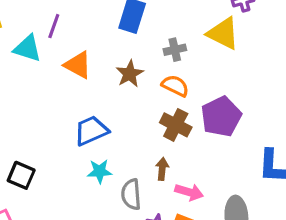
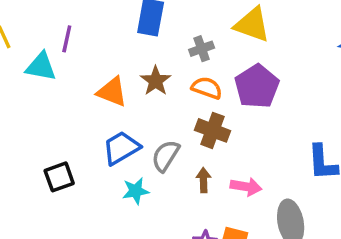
orange triangle: (78, 65) -> (112, 92), moved
purple pentagon: (221, 116) -> (257, 86), moved
black square: (21, 175) -> (59, 177), moved, turned -36
pink arrow: (189, 192) -> (246, 187), moved
gray semicircle: (131, 194) -> (166, 156), moved, turned 44

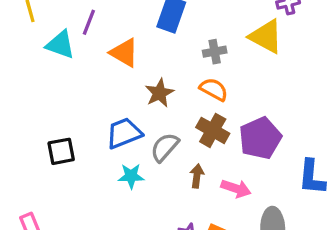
brown star: (156, 81) -> (159, 93), moved
purple pentagon: (257, 86) -> (260, 138), moved
orange triangle: (112, 92) -> (124, 53), moved

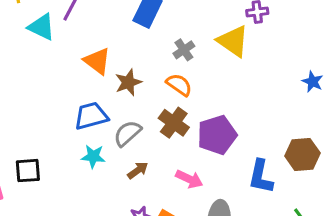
gray cross: (215, 52) -> (184, 50), turned -30
orange triangle: (124, 53) -> (97, 61), moved
black square: (61, 151) -> (28, 171), moved
brown arrow: (197, 176) -> (138, 170), moved, turned 40

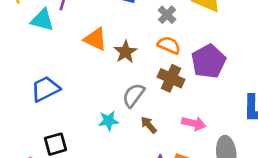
blue trapezoid: (91, 116) -> (45, 89), moved
purple pentagon: (217, 135) -> (209, 61), moved
brown arrow: (138, 170) -> (149, 125), turned -84

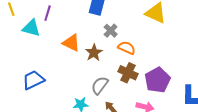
gray cross: (167, 15) -> (111, 31), moved
purple pentagon: (209, 61) -> (157, 80), moved

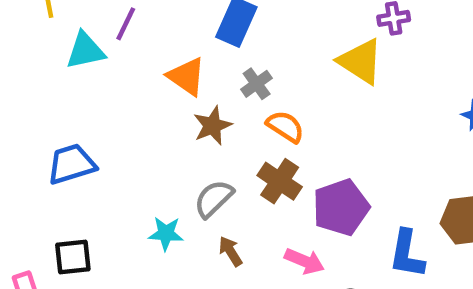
cyan triangle: (31, 28) -> (85, 51), turned -36
orange triangle: (71, 43) -> (187, 77), moved

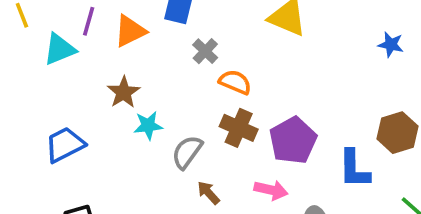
orange triangle: (187, 77) -> (130, 31), moved, turned -51
brown star: (212, 126) -> (124, 92), moved
cyan star: (166, 234) -> (148, 125), moved

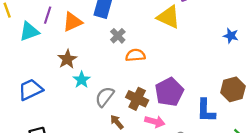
orange semicircle: (235, 82) -> (135, 55), turned -30
cyan star: (148, 125) -> (82, 80), turned -30
brown cross: (239, 128) -> (137, 99), moved

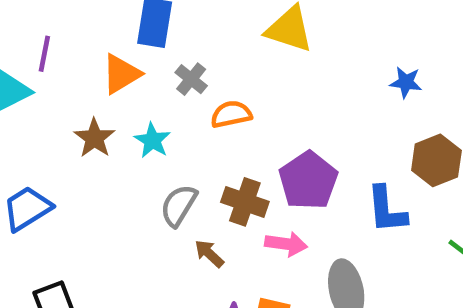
orange triangle: (73, 22) -> (121, 74), moved
blue star: (231, 36) -> (406, 82), moved
cyan star: (82, 80) -> (152, 140), moved

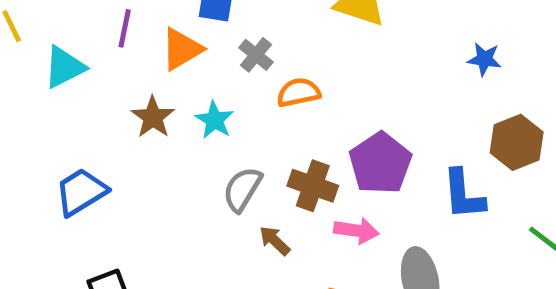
purple line: (44, 54) -> (125, 28), moved

